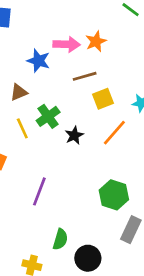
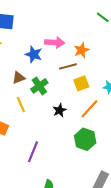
orange star: (96, 41) -> (81, 50), moved
green cross: (48, 116) -> (39, 86), moved
green hexagon: (114, 195) -> (85, 139), moved

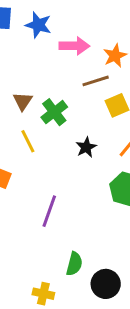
blue star: (34, 54) -> (38, 25), moved
brown triangle: (19, 78) -> (23, 101), turned -32

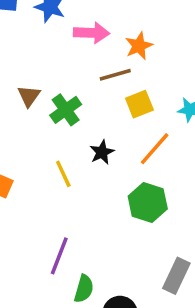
yellow line: (28, 141) -> (63, 174), moved
purple line: (49, 211) -> (59, 256), moved

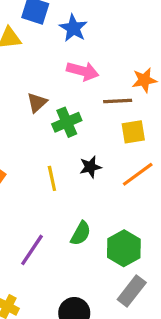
pink arrow: (92, 33) -> (83, 71), moved
green hexagon: (148, 203) -> (124, 248), moved
green semicircle: (84, 289) -> (81, 233), moved

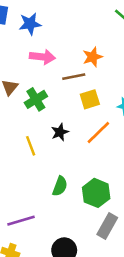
blue star: (73, 28) -> (30, 24), turned -30
purple line: (32, 250) -> (21, 221), moved, turned 48

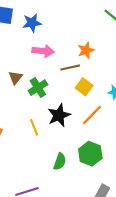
yellow square: (90, 99) -> (84, 87), turned -35
black star: (60, 132) -> (59, 115), size x1.5
green hexagon: (96, 193) -> (90, 154), moved

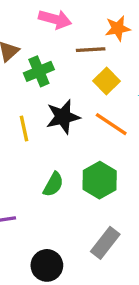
orange line: (92, 115) -> (111, 124), turned 70

